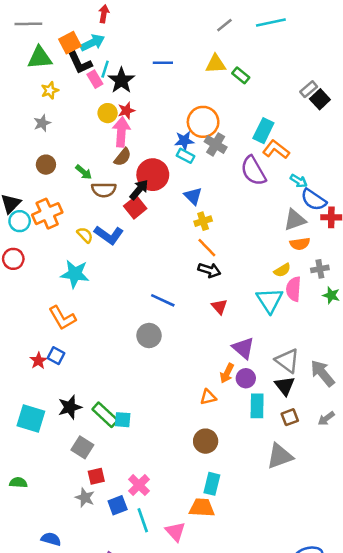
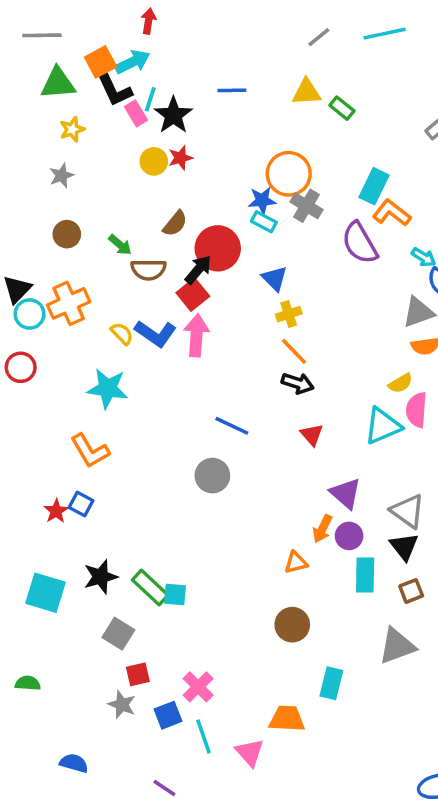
pink arrow: (121, 132) -> (196, 335), moved
cyan triangle: (270, 300) -> (383, 426), turned 40
cyan rectangle: (212, 484) -> (331, 683), moved

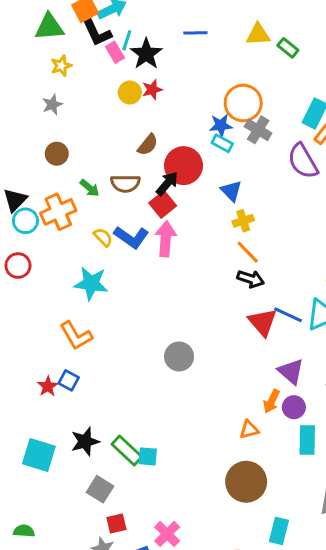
green arrow: (120, 245) -> (90, 188), moved
blue line: (232, 426) -> (288, 315), moved
red triangle: (312, 435) -> (263, 322), size x1.5
brown circle: (292, 625) -> (246, 482), size x1.4

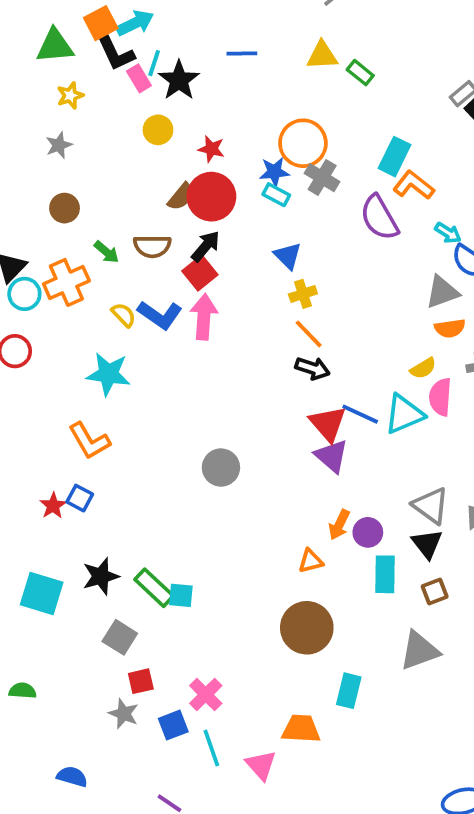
red star: (152, 90) -> (211, 149), moved, turned 30
red circle: (184, 166) -> (211, 197), moved
purple triangle: (291, 371) -> (332, 456), moved

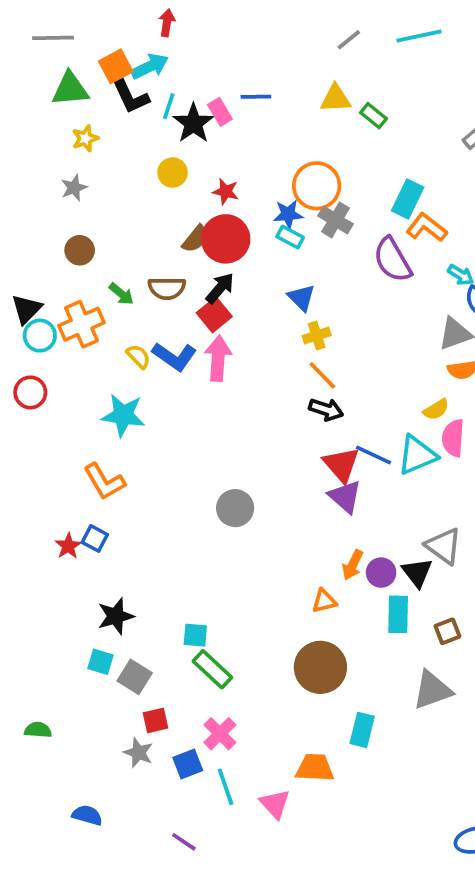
pink rectangle: (139, 78) -> (220, 112), moved
black triangle: (427, 544) -> (417, 573), moved
green rectangle: (154, 588) -> (212, 669), moved
cyan square: (42, 593) -> (100, 662), moved, size x0.6

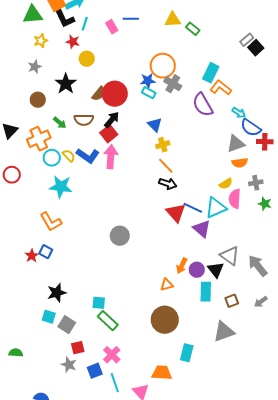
black star: (193, 123) -> (66, 84), moved
red star: (226, 191) -> (73, 42), moved
cyan circle: (40, 336) -> (52, 158), moved
purple triangle: (345, 497) -> (202, 229), moved

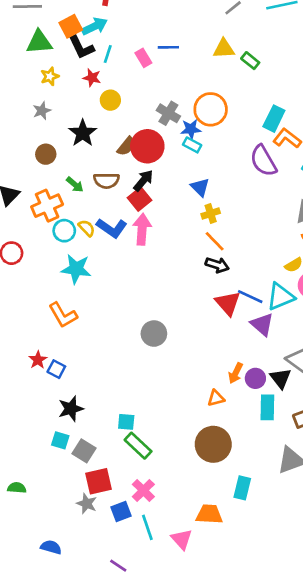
gray cross: (173, 84) -> (168, 113), moved
blue square: (46, 252) -> (56, 369), moved
red square: (78, 348) -> (99, 481), size x1.5

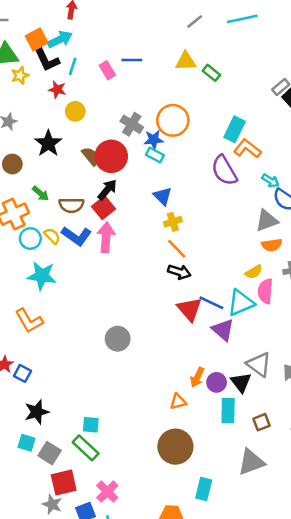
yellow star: (50, 76) -> (20, 75), moved
brown semicircle: (126, 146) -> (91, 156), turned -78
brown semicircle: (106, 181) -> (71, 205), moved
green rectangle: (138, 446) -> (86, 448), moved

